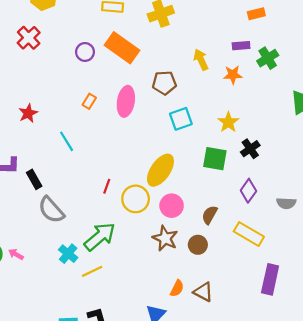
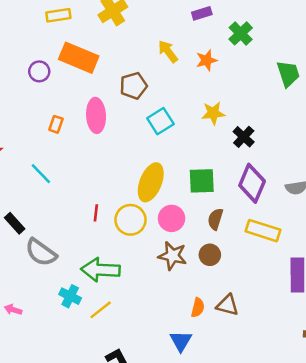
purple rectangle: (241, 46) -> (202, 13), moved
yellow star: (228, 122) -> (213, 113), turned -30
green square: (215, 159) -> (202, 181), moved
purple diamond: (248, 191) -> (252, 183), size x1.4
green arrow: (100, 237) -> (101, 270), turned -124

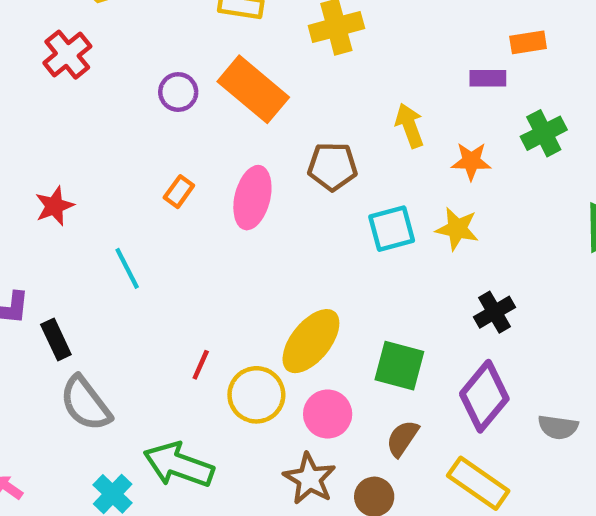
yellow star: (213, 113) -> (457, 229), moved
cyan square: (160, 121) -> (392, 229), moved

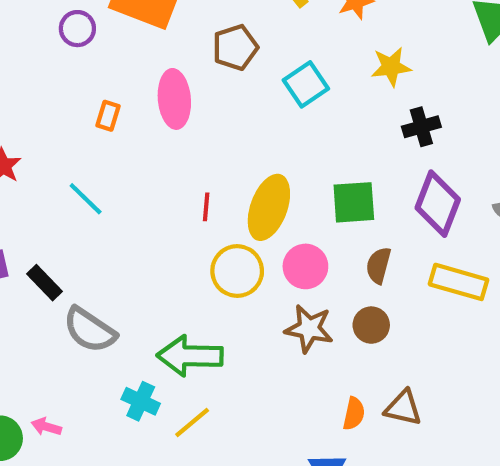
yellow star: (457, 229) -> (391, 67), moved
black cross: (494, 312) -> (421, 127), turned 33
red line: (201, 365) -> (206, 207), moved

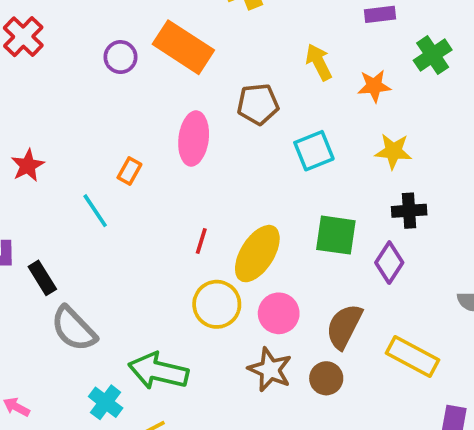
orange rectangle: (108, 116) -> (129, 171), moved
green square: (354, 202) -> (336, 235), moved
purple diamond: (438, 204) -> (389, 263), moved, size x0.7
brown semicircle: (378, 265) -> (344, 326), size x1.4

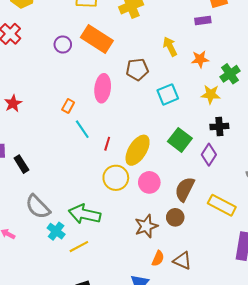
green cross: (433, 55) -> (230, 74), moved
cyan line: (95, 211) -> (82, 129), moved
green square: (336, 235) -> (180, 140), turned 30
gray semicircle: (74, 329) -> (38, 207), moved
brown star: (270, 370) -> (146, 226), moved, turned 30

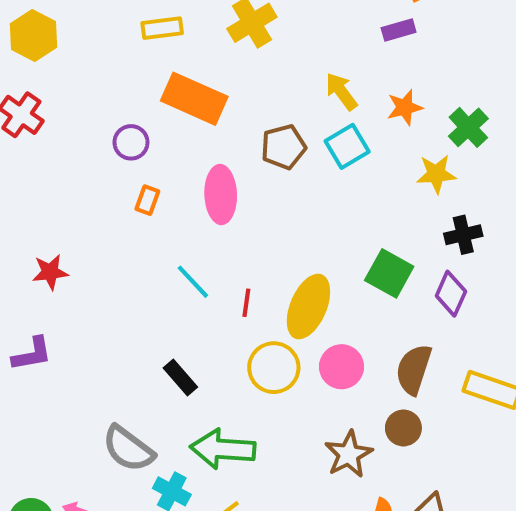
purple circle: (63, 45) -> (131, 142), moved
cyan square: (168, 94) -> (347, 146), moved
red star: (13, 103) -> (50, 272), moved, turned 30
orange rectangle: (68, 106) -> (147, 200), moved
black rectangle: (21, 164) -> (180, 377), moved

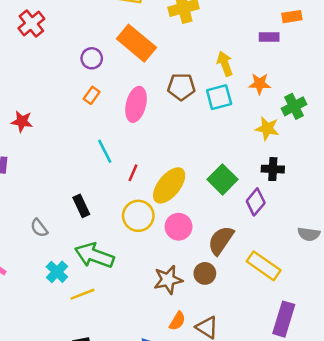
gray semicircle: (128, 449) -> (39, 228), moved, size x0.6

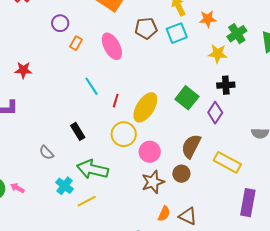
purple circle: (92, 58) -> (60, 23), moved
pink ellipse: (136, 104) -> (112, 46), turned -36
pink circle: (179, 227) -> (150, 152), moved

